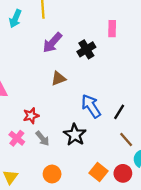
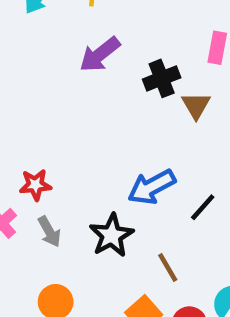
brown triangle: (58, 78) -> (196, 105), moved, turned -49
blue arrow: (91, 106) -> (152, 187), turned -95
brown line: (126, 140) -> (168, 268), moved

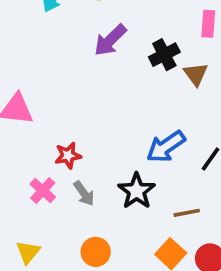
brown line: (168, 268) -> (187, 213), turned -64

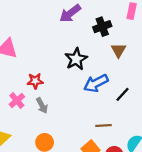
brown triangle: (196, 74) -> (119, 50), moved
black star: (137, 191) -> (76, 59), moved

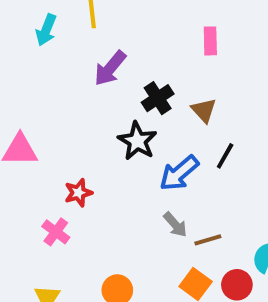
black cross: (102, 27) -> (158, 98), moved
black line: (122, 94) -> (225, 156), moved
gray arrow: (42, 106) -> (175, 225), moved

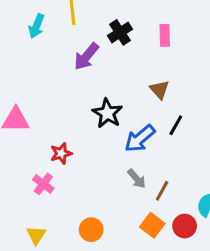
black cross: (158, 98) -> (120, 32), moved
brown line: (208, 240) -> (162, 191), turned -45

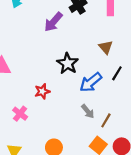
red star: (61, 153) -> (42, 91), moved

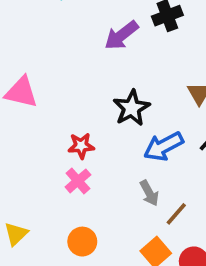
pink cross: (20, 114) -> (78, 181), moved

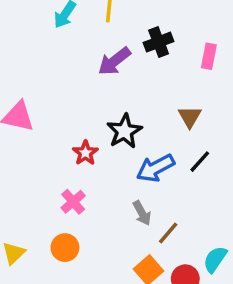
red star: (81, 146) -> (85, 153), moved, turned -30
orange circle: (82, 242) -> (65, 248), moved

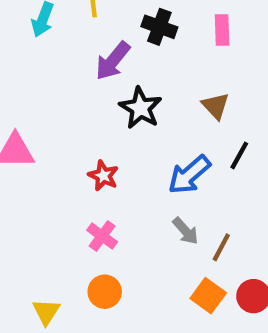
black cross: (159, 42) -> (159, 27), turned -36
black star: (124, 131) -> (141, 108), moved

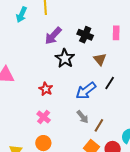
black cross: (159, 27) -> (85, 35), moved
pink rectangle: (222, 30) -> (116, 33), moved

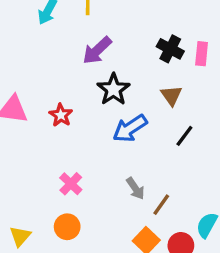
black cross: (85, 35) -> (170, 49), moved
red star: (46, 89) -> (61, 115), moved
blue arrow: (86, 91) -> (130, 128), moved

